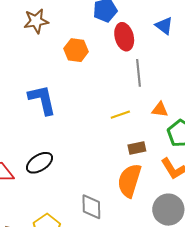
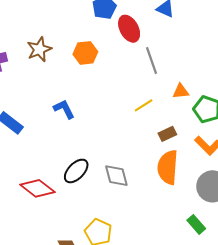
brown star: (36, 21) -> (39, 49), moved
blue L-shape: (42, 100) -> (64, 109), size x0.7
gray diamond: (91, 207) -> (116, 176), moved

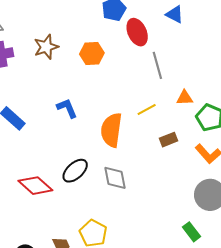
orange semicircle: (168, 167) -> (111, 130), moved

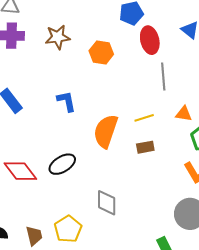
brown rectangle: (169, 140) -> (145, 147), moved
gray diamond: (115, 178) -> (107, 203), moved

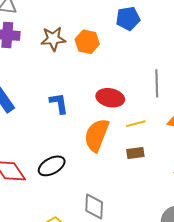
red ellipse: (150, 40) -> (110, 98), moved, turned -68
orange hexagon: (101, 52) -> (87, 42), moved

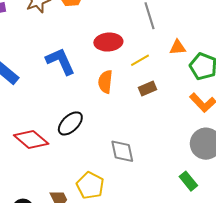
blue L-shape: (59, 103) -> (60, 61), size x1.4
orange semicircle: (97, 135) -> (105, 82), size x0.7

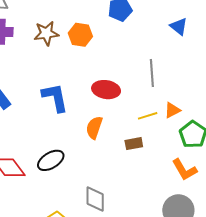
orange triangle: (178, 47) -> (172, 110), turned -36
yellow line: (140, 60) -> (148, 116), moved

